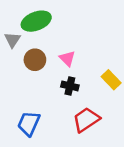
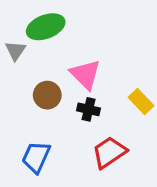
pink triangle: (67, 59) -> (85, 74), size x1.5
brown circle: (35, 60) -> (47, 95), moved

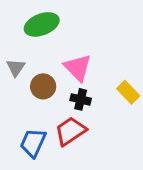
gray triangle: (15, 51) -> (16, 68), moved
red trapezoid: (109, 152) -> (71, 131), moved

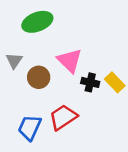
black cross: (81, 99) -> (90, 82), moved

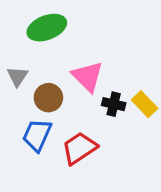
blue trapezoid: (30, 128) -> (37, 135), moved

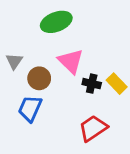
green ellipse: (47, 28) -> (56, 22), moved
red trapezoid: (79, 148) -> (93, 128), moved

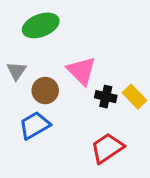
green ellipse: (56, 22) -> (41, 25), moved
blue trapezoid: (30, 109) -> (35, 125), turned 36

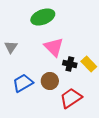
green ellipse: (41, 25) -> (43, 17), moved
brown circle: (45, 91) -> (50, 81), moved

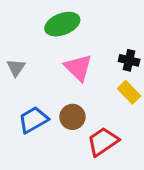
black cross: (70, 64) -> (129, 60), moved

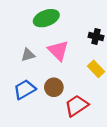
black cross: (129, 60) -> (96, 36), moved
gray triangle: (16, 68) -> (28, 55), moved, turned 40

